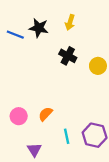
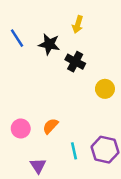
black star: (39, 28) -> (49, 44), moved
blue line: (15, 35) -> (17, 38), turned 36
yellow circle: (98, 66) -> (105, 89), moved

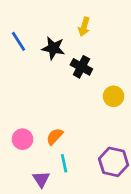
cyan line: (74, 151) -> (64, 163), moved

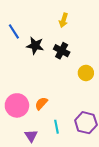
black star: (53, 48) -> (35, 46), moved
pink circle: (23, 139) -> (17, 105), size x1.5
cyan line: (64, 163) -> (56, 127), moved

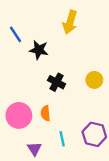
yellow arrow: (64, 20) -> (70, 22), size x1.5
black cross: (62, 51) -> (57, 82), moved
orange semicircle: (41, 103) -> (45, 113), turned -48

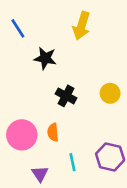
blue line: (16, 34) -> (18, 28), moved

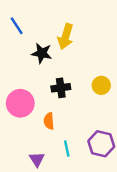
yellow arrow: (82, 26) -> (66, 37), moved
black cross: (66, 96) -> (61, 88), turned -36
pink circle: (22, 135) -> (20, 103), moved

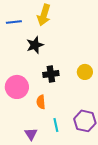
blue line: (17, 26) -> (14, 22), turned -63
yellow arrow: (66, 37) -> (44, 15), moved
black star: (42, 53) -> (35, 45), turned -30

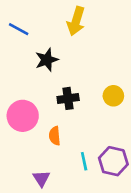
yellow arrow: (44, 15) -> (76, 21), moved
blue line: (14, 22) -> (19, 29), turned 35
cyan line: (56, 125) -> (84, 161), moved

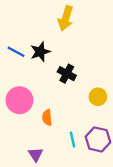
blue line: (19, 29) -> (16, 52), moved
yellow circle: (113, 96) -> (98, 97), moved
black cross: (68, 98) -> (67, 74), moved, turned 36

